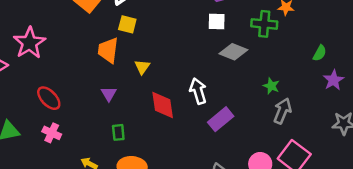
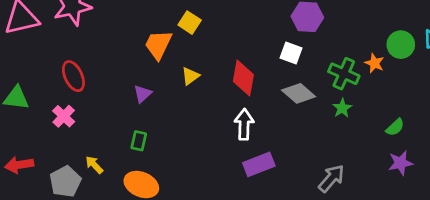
green star: (271, 86) -> (342, 108), moved
red diamond: (163, 105) -> (243, 78), moved

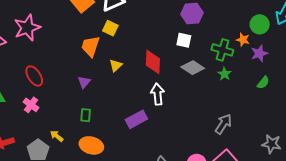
purple star: (401, 163) -> (259, 53), moved
purple rectangle: (259, 164) -> (136, 119), moved

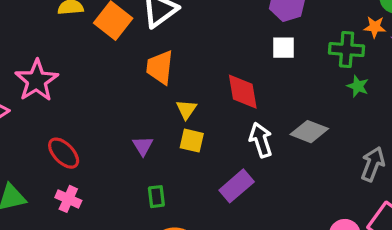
yellow square: (110, 28) -> (192, 141), moved
orange trapezoid: (91, 46) -> (160, 67), moved
gray diamond: (193, 68) -> (309, 132), moved

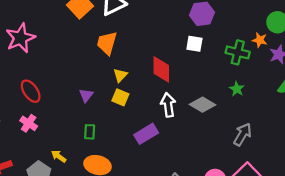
green star: (358, 86) -> (237, 89), moved

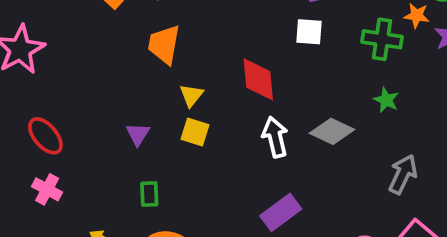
purple rectangle: (146, 134) -> (281, 212), moved

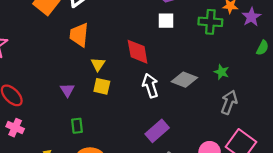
green star: (386, 100) -> (221, 72), moved

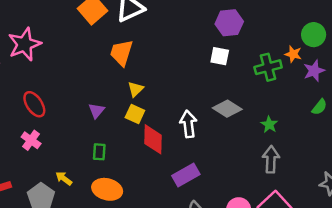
green cross: (210, 22) -> (268, 67), turned -30
red diamond: (138, 52) -> (153, 139), moved
gray diamond: (184, 80) -> (227, 109), moved
gray arrow: (229, 102) -> (271, 159), turned -30

